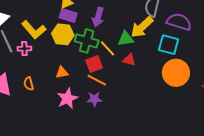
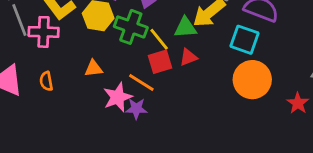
pink cross: (24, 49) -> (44, 32), size x1.5
red triangle: (129, 60) -> (188, 57), turned -40
red square: (94, 64) -> (160, 62), moved
pink star: (67, 99) -> (118, 97), moved

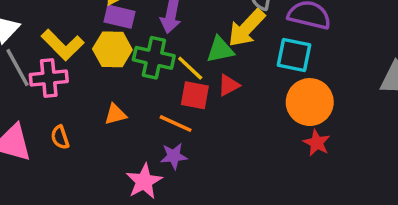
red square: (160, 62) -> (195, 95), turned 35
pink star: (118, 97) -> (144, 181), moved
red star: (298, 103) -> (317, 143), moved

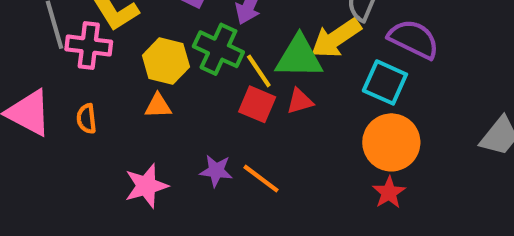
yellow hexagon: (112, 49) -> (166, 61), moved
green triangle: (220, 50) -> (299, 57), size x1.4
orange line: (176, 124) -> (261, 179), moved
pink star: (144, 181) -> (146, 186), moved

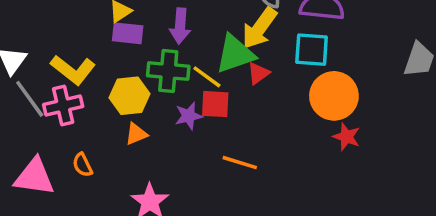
red triangle: (300, 101) -> (258, 73), moved
purple star: (216, 171) -> (189, 116), moved

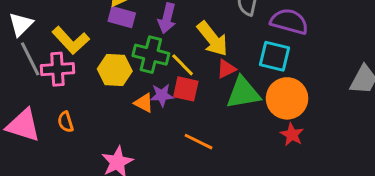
yellow arrow: (259, 28) -> (212, 39), moved, turned -84
green triangle: (235, 54) -> (243, 93), moved
orange triangle: (136, 134) -> (144, 103), moved, turned 40

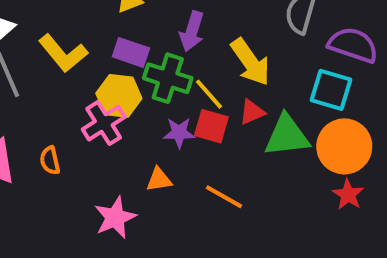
purple rectangle: (122, 17) -> (131, 52), moved
pink cross: (57, 69) -> (104, 123), moved, turned -32
red triangle: (226, 69) -> (252, 112), moved
orange triangle: (144, 103) -> (159, 180), moved, turned -40

